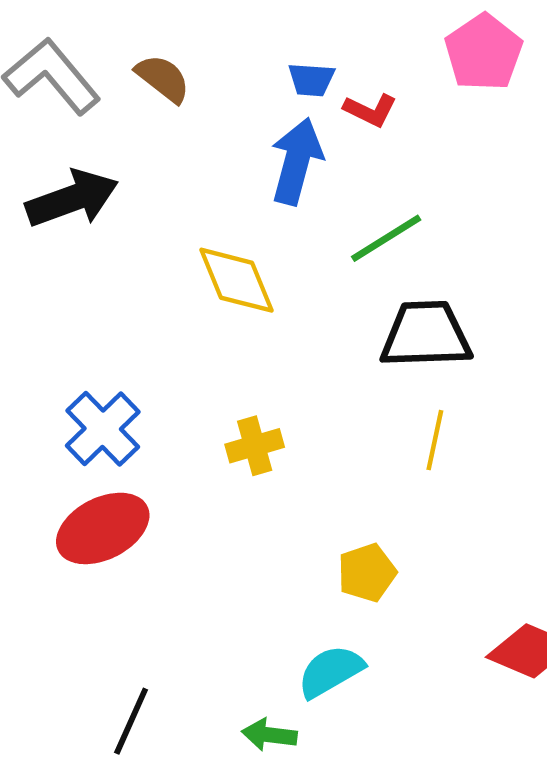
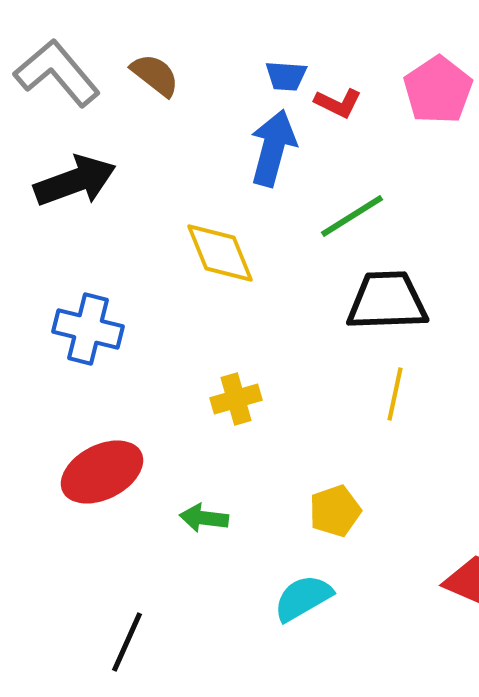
pink pentagon: (484, 52) -> (438, 90), moved
blue cross: (103, 429) -> (88, 329), moved, turned -32
green arrow: (269, 735) -> (204, 518), moved

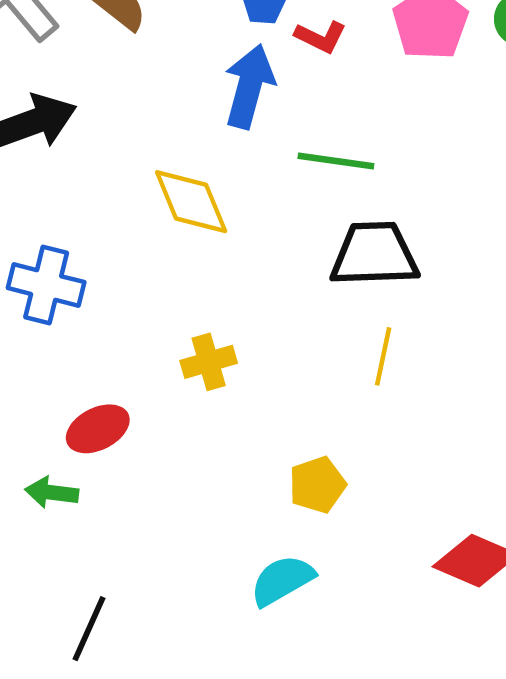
green line: (352, 216) -> (336, 161), turned 40
red ellipse: (102, 472) -> (98, 429), moved, size x0.7
green arrow: (204, 518) -> (52, 493), moved

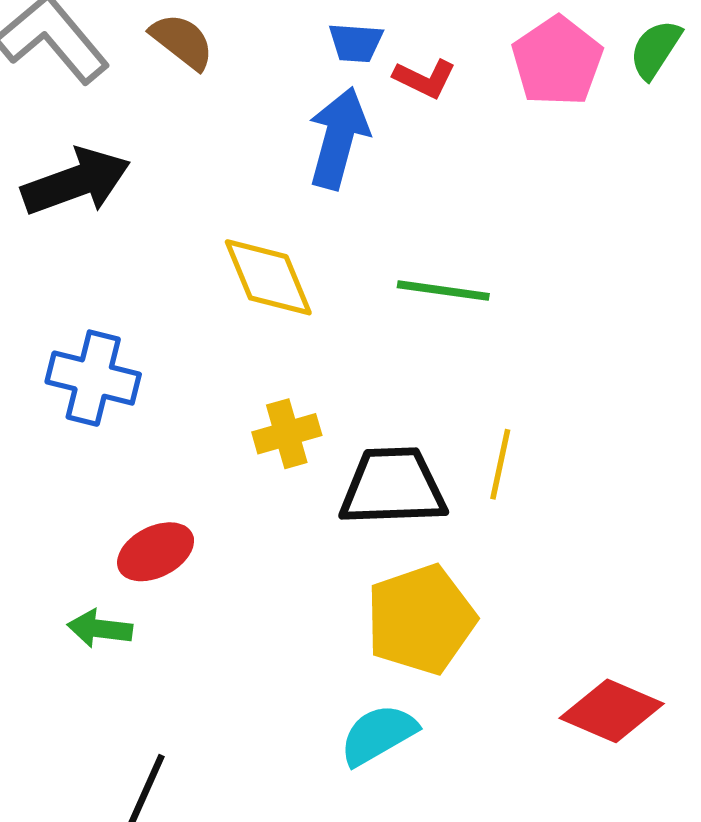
green line: (336, 161) -> (443, 291), moved
black trapezoid: (374, 254) -> (393, 487), moved
yellow cross: (209, 362) -> (287, 434), moved
yellow pentagon: (317, 485) -> (421, 619), size x1.6

